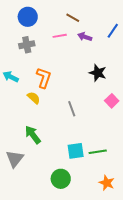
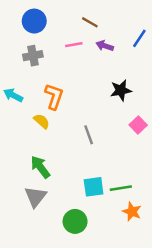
black star: (98, 73) -> (121, 90), turned -30
gray triangle: (15, 159) -> (35, 197), moved
orange star: (107, 183) -> (132, 212), moved

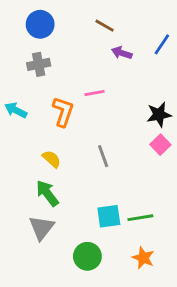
pink line: (74, 45) -> (95, 93), moved
black star: (121, 90) -> (159, 115), moved
yellow semicircle: (42, 121) -> (52, 159), moved
orange star: (132, 212) -> (143, 258), moved

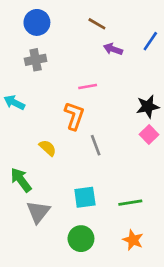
orange L-shape: (63, 112) -> (74, 116), moved
green arrow: (47, 193) -> (21, 180), moved
cyan square: (109, 216) -> (85, 197), moved

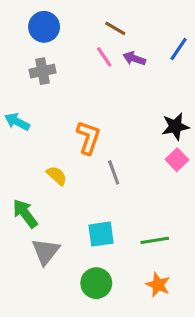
pink line: (88, 86) -> (104, 57), moved, turned 66

